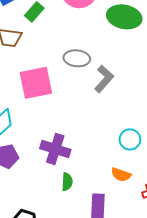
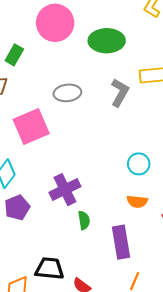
gray L-shape: (104, 79) -> (120, 93), moved
purple cross: (55, 149) -> (65, 190), turned -32

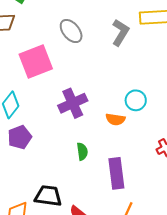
gray ellipse: (67, 93) -> (71, 31), turned 55
purple cross: (65, 190) -> (73, 103), moved
orange semicircle: (137, 202) -> (115, 119), moved

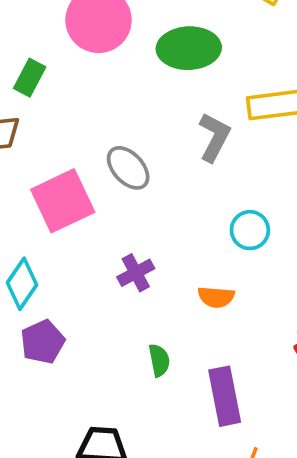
gray ellipse: (71, 31) -> (128, 168), moved
cyan circle: (136, 100) -> (250, 230), moved
purple cross: (73, 103) -> (136, 273), size x0.7

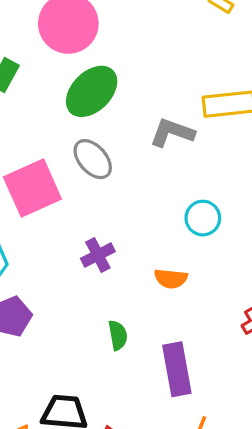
green ellipse: (189, 48) -> (92, 91), moved, turned -44
gray L-shape: (214, 137) -> (172, 133), turned -99

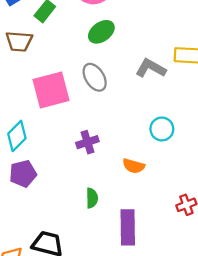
green ellipse: (92, 91) -> (101, 32), size x0.7

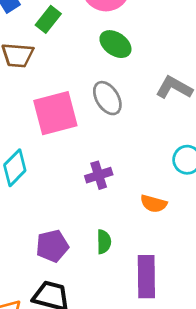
green ellipse: (101, 32) -> (115, 44), turned 70
purple pentagon: (23, 174) -> (52, 246), moved

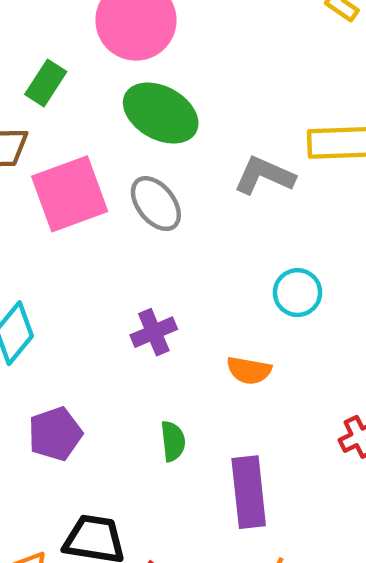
green ellipse: (115, 44) -> (161, 113), size x1.4
pink square: (55, 113) -> (70, 194), moved
purple pentagon: (52, 246) -> (55, 434), moved

